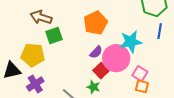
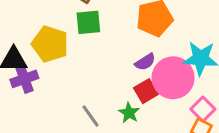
purple cross: (35, 84) -> (24, 79), moved

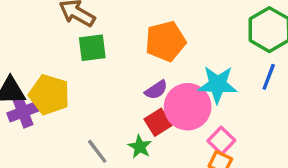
yellow pentagon: (50, 44) -> (49, 95), moved

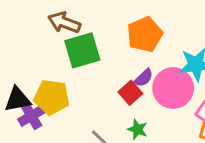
green square: (92, 48) -> (82, 50), size x1.4
red square: (158, 122) -> (130, 93), moved

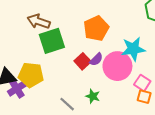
red square: (130, 93) -> (83, 61), moved

